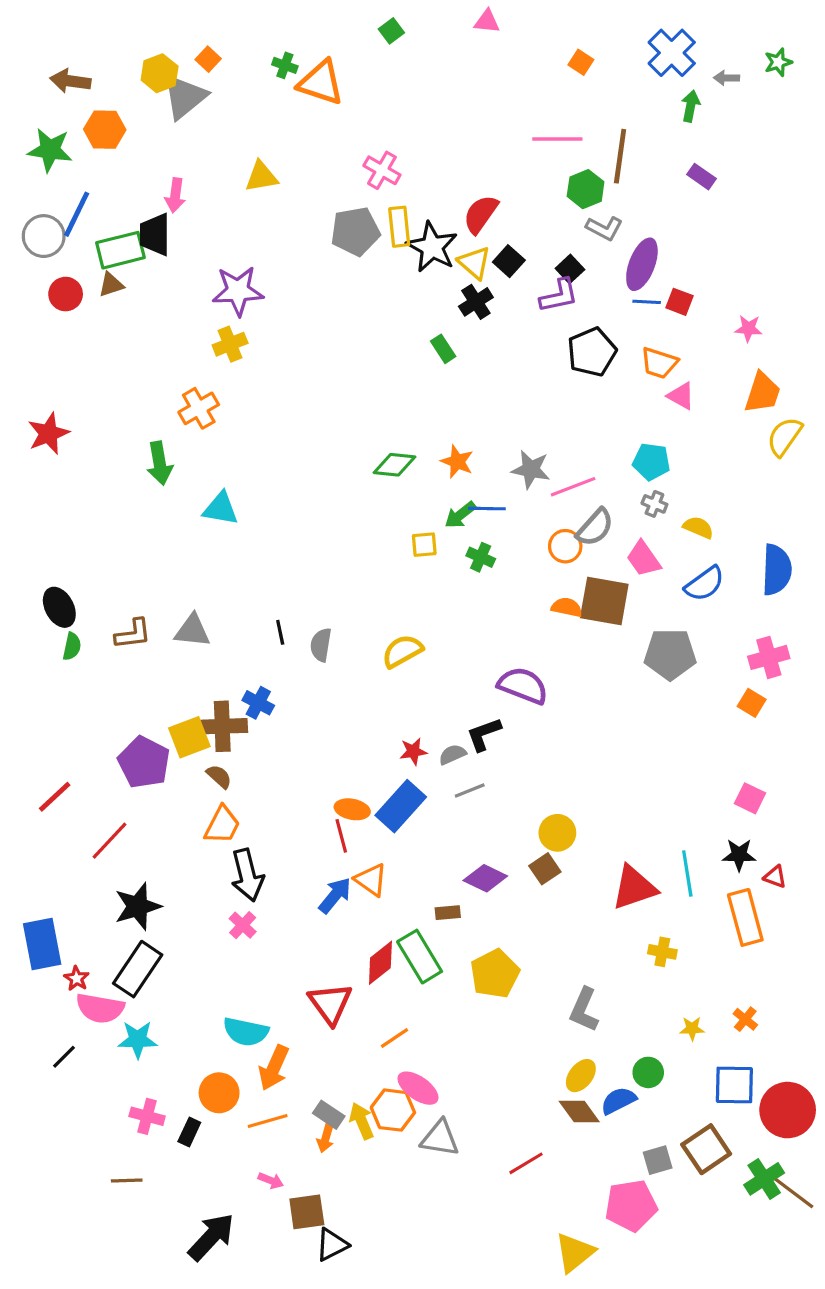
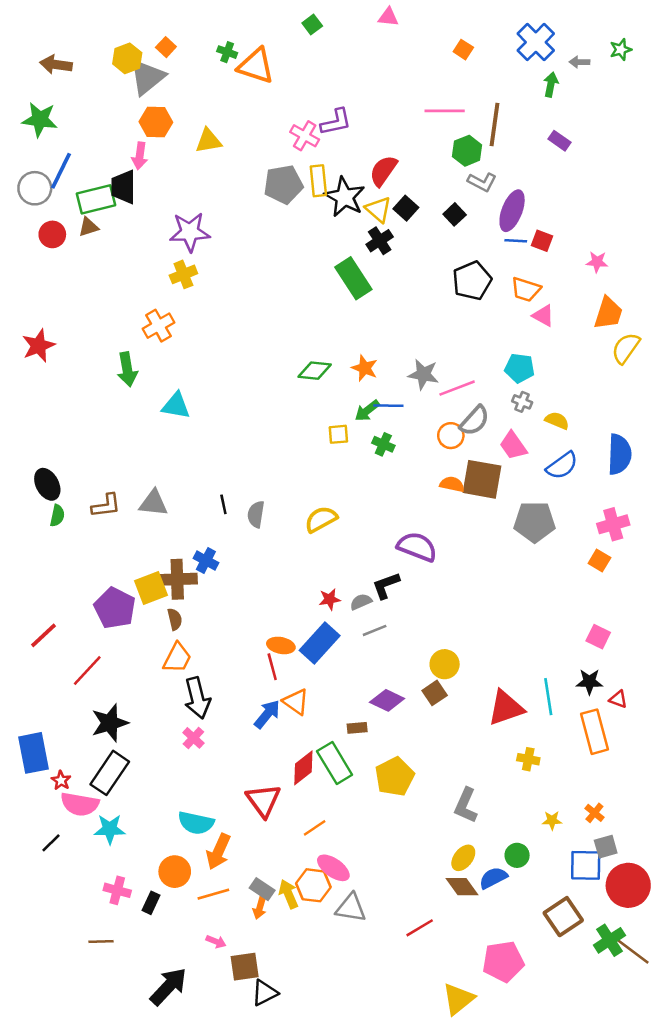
orange hexagon: (105, 130) -> (156, 122), moved
purple L-shape: (559, 296) -> (336, 122), moved
green rectangle: (443, 349) -> (353, 278), size x1.8
brown semicircle: (219, 776) -> (175, 619), turned 35
gray square: (658, 1160) -> (606, 847), moved

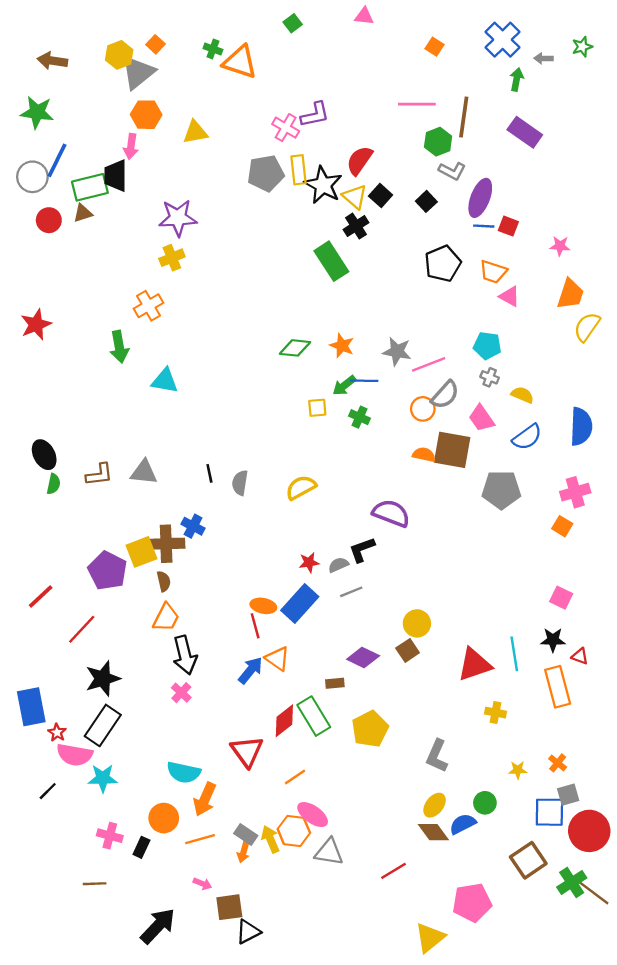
purple rectangle: (559, 141) -> (525, 132), size x1.6

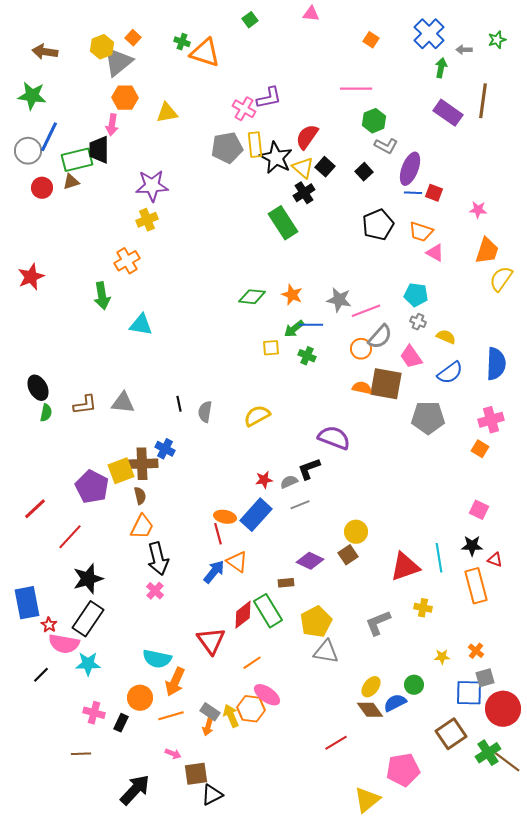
brown line: (464, 117) -> (483, 101), moved
gray L-shape: (437, 756) -> (378, 623), moved, turned 44
gray triangle: (329, 852) -> (326, 652), moved

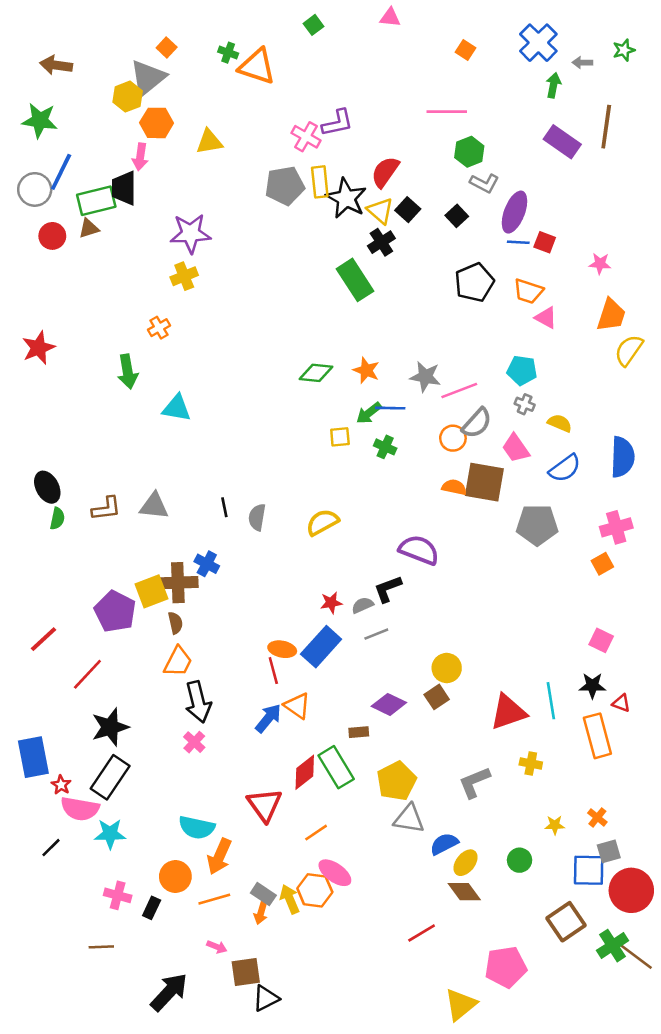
yellow hexagon: (102, 47) -> (128, 97), moved
orange cross: (127, 261) -> (159, 328), size x0.7
orange square: (480, 449) -> (602, 564), turned 30
blue semicircle: (395, 703) -> (444, 844), moved

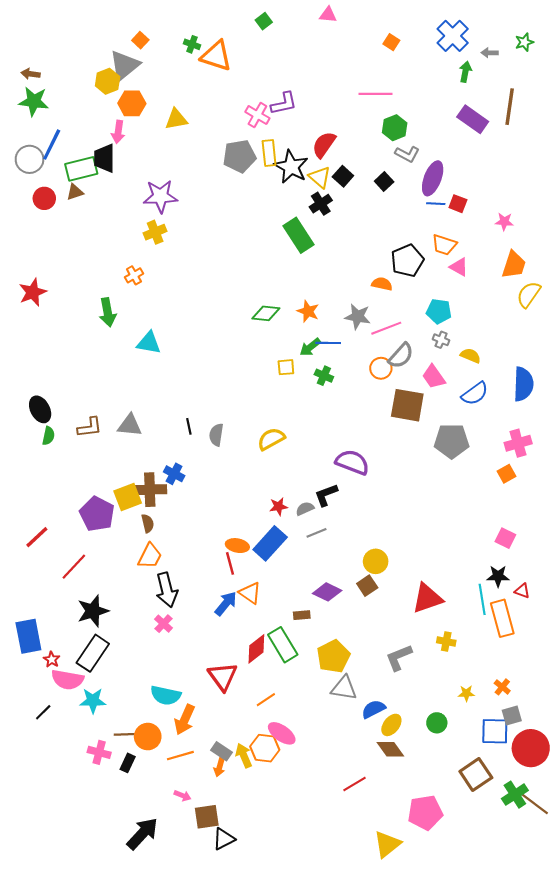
brown arrow: (56, 65) -> (31, 74), moved, size x0.7
black pentagon: (474, 282) -> (407, 261), moved
orange semicircle: (454, 487) -> (382, 284), moved
cyan line: (551, 701) -> (482, 599), moved
brown line: (101, 947) -> (124, 734), moved

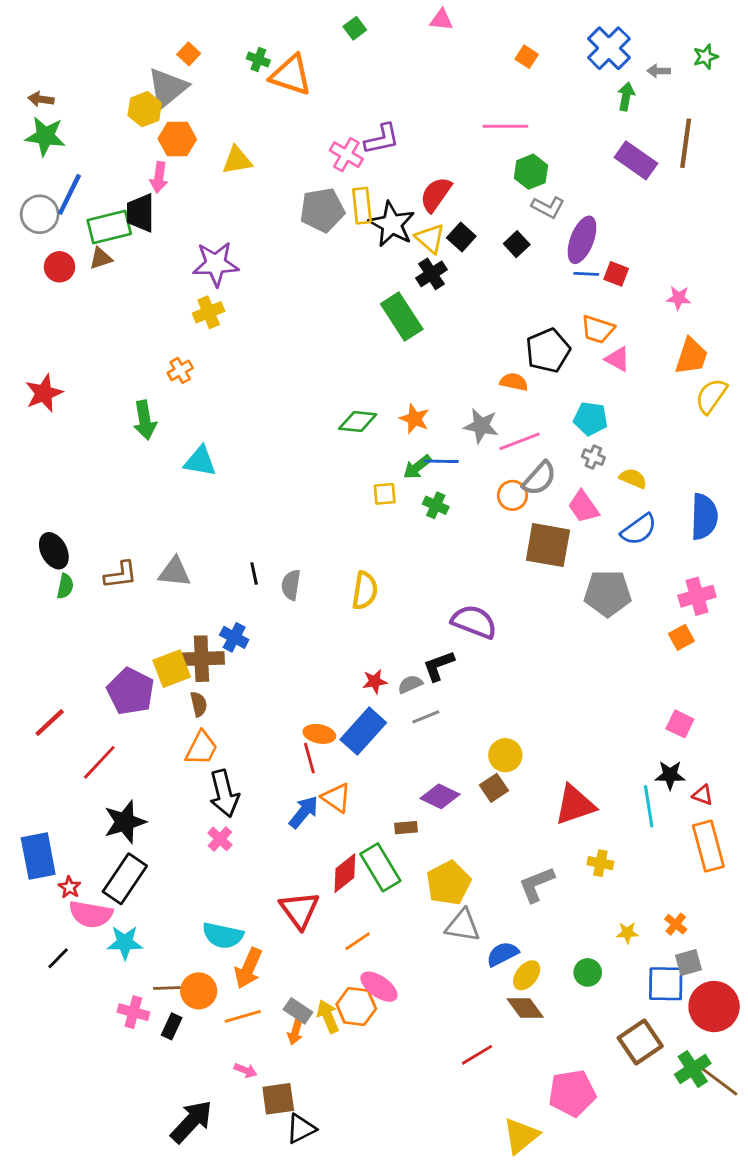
yellow semicircle: (271, 439) -> (365, 591), turned 128
orange rectangle: (502, 618) -> (708, 846), moved

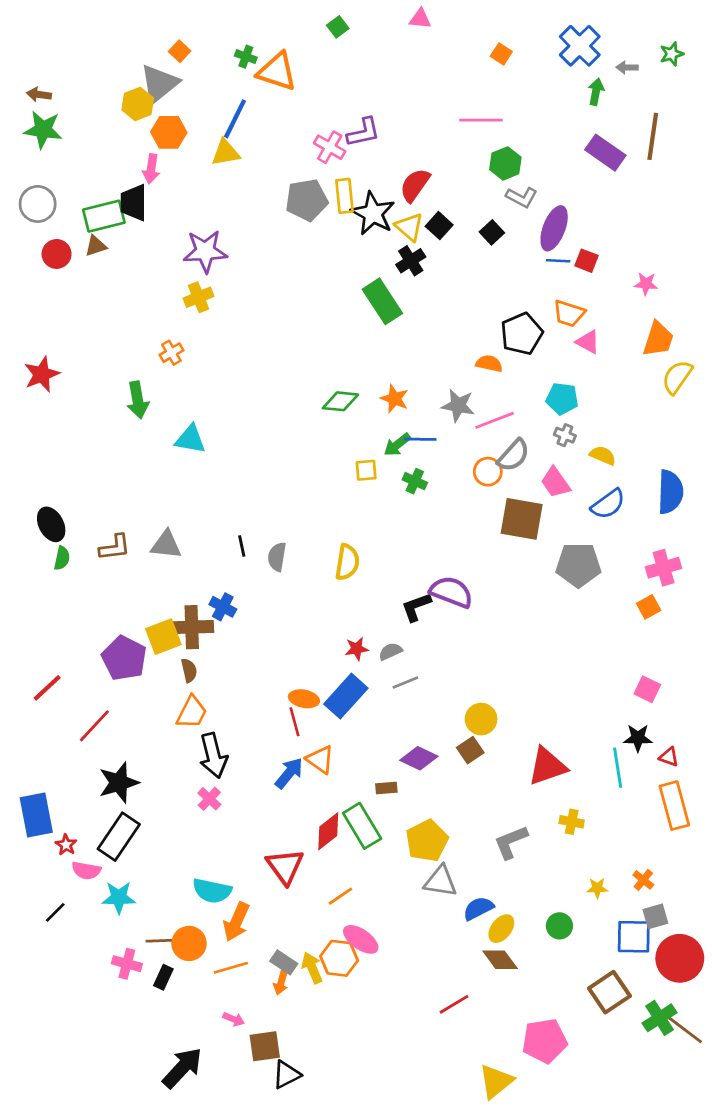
blue line: (69, 194) -> (235, 119), moved
black L-shape: (439, 666) -> (416, 607), moved
pink semicircle: (91, 914) -> (86, 870), size x0.7

